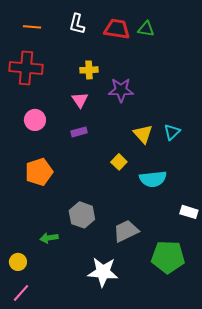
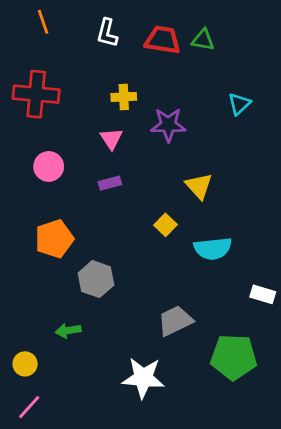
orange line: (32, 27) -> (43, 22), moved, turned 66
cyan triangle: (172, 132) -> (239, 104), moved
gray hexagon: (82, 215) -> (96, 279), moved

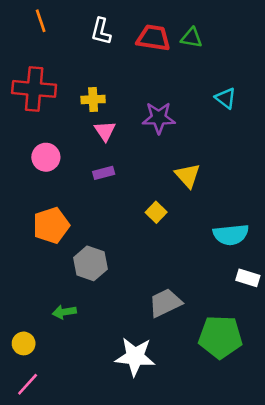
yellow cross: (124, 97) -> (93, 99), moved
cyan triangle: (239, 104) -> (226, 98), turned -40
cyan semicircle: (213, 249) -> (231, 235), moved

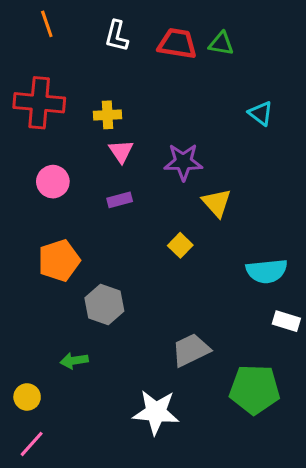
purple star: (159, 118) -> (183, 162), moved

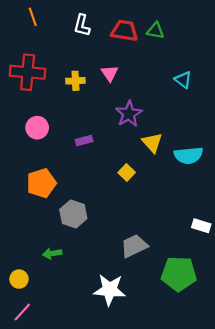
pink triangle: (121, 151) -> (110, 73), moved
purple star: (183, 162) -> (129, 114), turned -30
cyan semicircle: (267, 271) -> (188, 155), moved

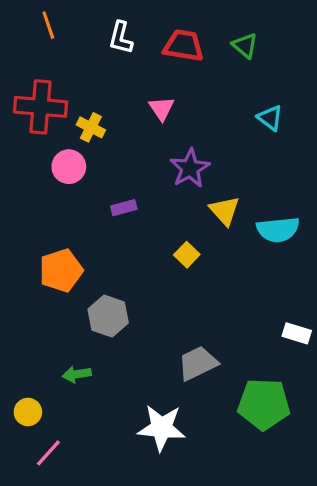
green triangle: (155, 31) -> (245, 46), moved, turned 30
yellow cross: (75, 81) -> (91, 127), moved, turned 30
pink circle: (37, 128) -> (69, 167), moved
pink line: (22, 312) -> (48, 453), moved

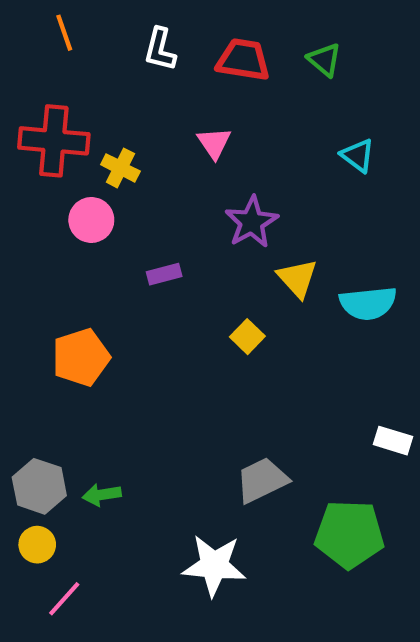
gray hexagon: (108, 316) -> (39, 486), moved

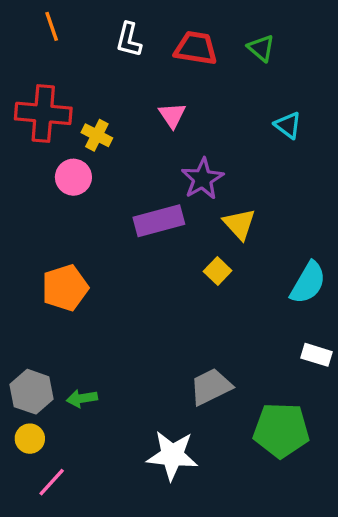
purple rectangle: (164, 274) -> (159, 221), moved, size x1.8
cyan semicircle: (368, 303) -> (308, 283), moved, turned -54
yellow square: (247, 337) -> (218, 271), moved

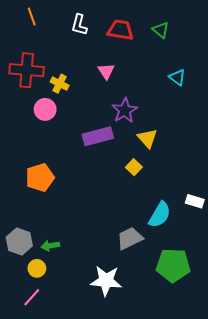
cyan semicircle: (308, 283) -> (160, 215), moved
white rectangle: (316, 355) -> (195, 201), moved
yellow circle: (30, 439) -> (37, 268), moved

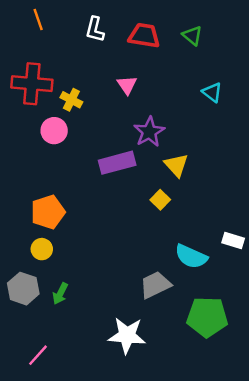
cyan semicircle: (160, 215) -> (191, 256), turned 84
green arrow: (50, 246) -> (60, 294), turned -54
yellow circle: (37, 268) -> (42, 249), moved

